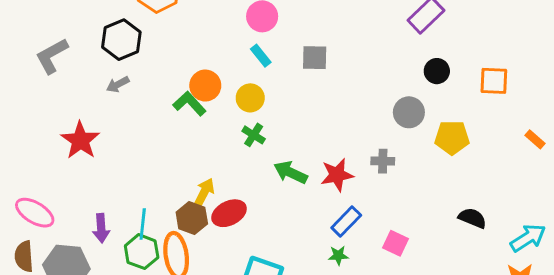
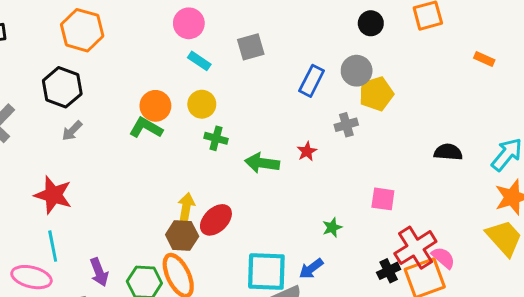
yellow pentagon: (452, 138) -> (376, 94), moved
red star: (337, 175) -> (307, 151), size x0.6
blue rectangle: (346, 222) -> (312, 81), moved
cyan line: (143, 224) -> (53, 246), moved

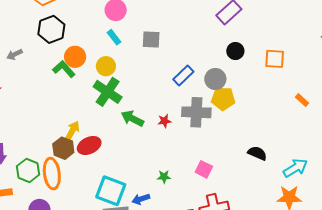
black hexagon: (62, 87) -> (51, 29), moved
gray cross: (346, 125) -> (196, 112), size x1.8
green cross: (216, 138) -> (108, 92), size x1.8

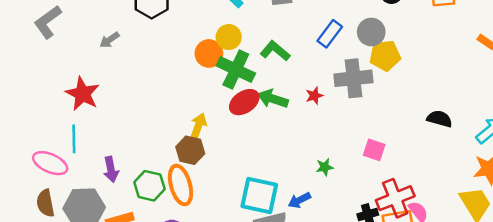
orange circle: (75, 57) -> (209, 53), moved
green L-shape: (64, 69) -> (275, 51), moved
red ellipse: (89, 145) -> (244, 102), moved

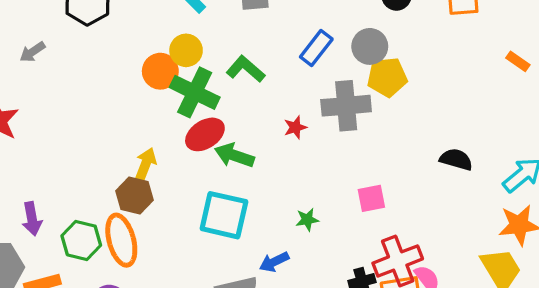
green arrow: (273, 99) -> (234, 155), moved
pink square: (374, 150) -> (371, 198), turned -30
cyan square: (259, 196) -> (224, 215), moved

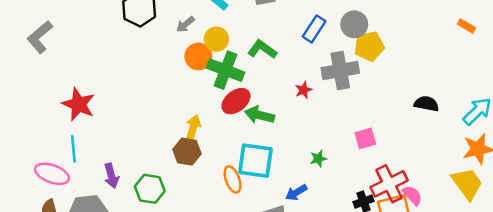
gray arrow: (32, 52) -> (185, 24), moved
orange ellipse: (121, 240) -> (233, 179), moved, size x0.7

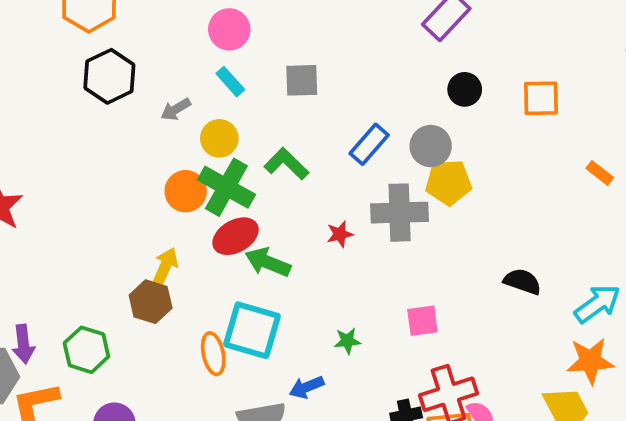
orange circle: (198, 56) -> (186, 191), moved
purple arrow: (111, 176) -> (23, 344), moved

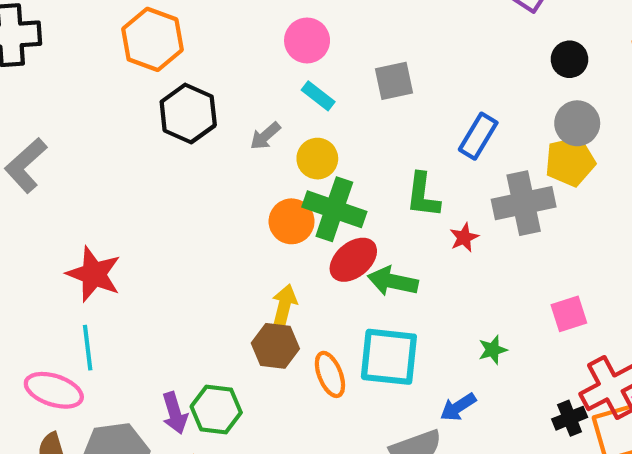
gray circle: (431, 146) -> (577, 123), moved
green L-shape: (286, 164) -> (423, 195), moved, turned -117
purple arrow: (23, 344) -> (175, 413), moved
orange ellipse: (213, 354) -> (330, 374), moved

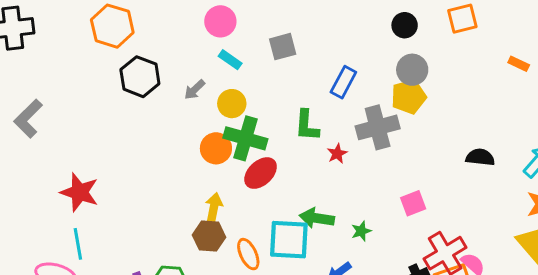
green arrow: (393, 281) -> (317, 218), moved

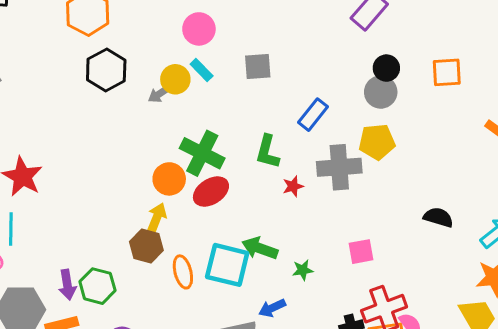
gray circle: (412, 70) -> (381, 92), moved
yellow circle: (232, 104) -> (175, 79), moved
orange circle: (216, 148) -> (169, 179), moved

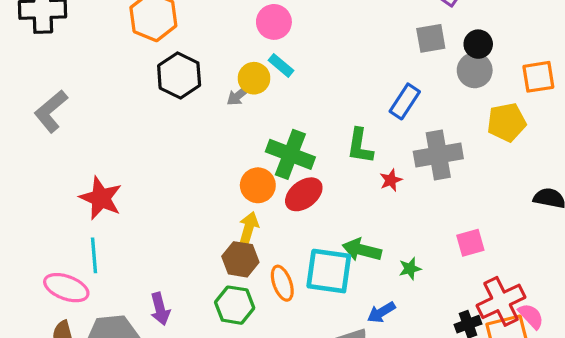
gray square: (258, 67) -> (431, 38), moved
orange square: (447, 72) -> (538, 77), moved
yellow pentagon: (377, 142) -> (507, 122), moved
green hexagon: (97, 286) -> (235, 305), moved

